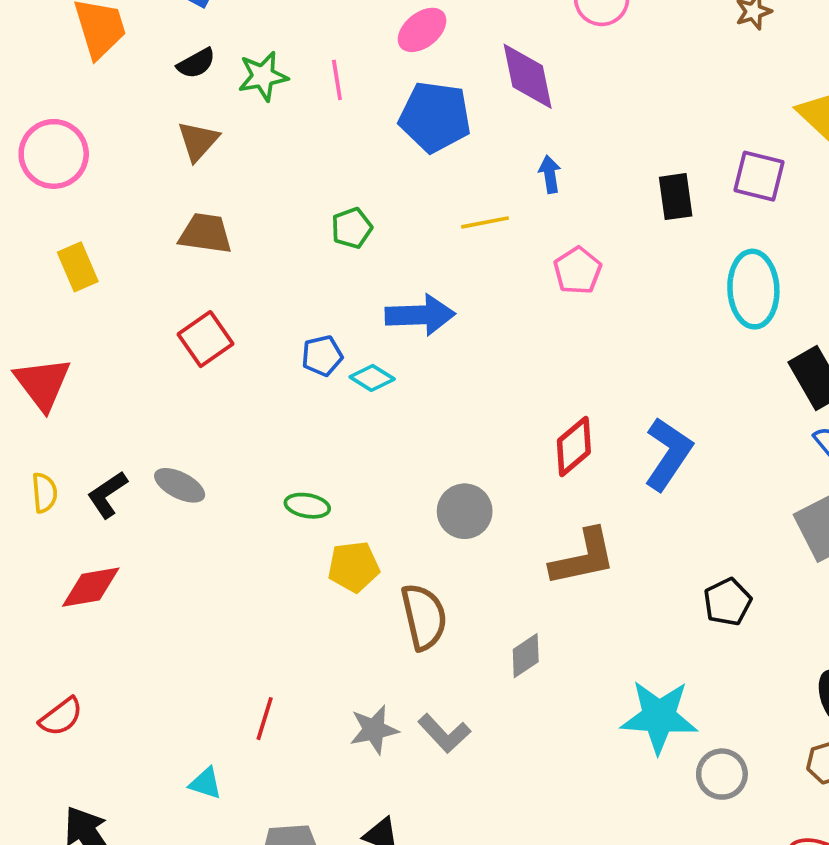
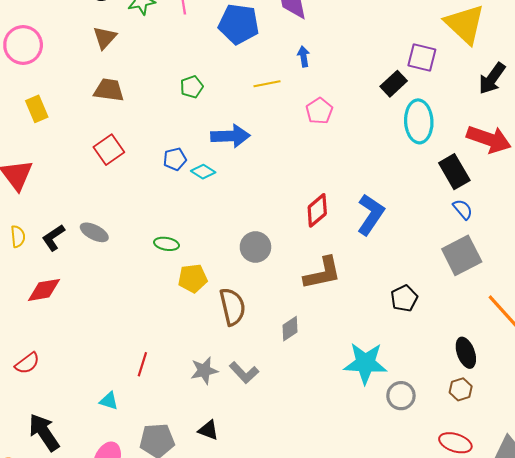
black rectangle: (676, 197) -> (394, 84), moved, turned 55

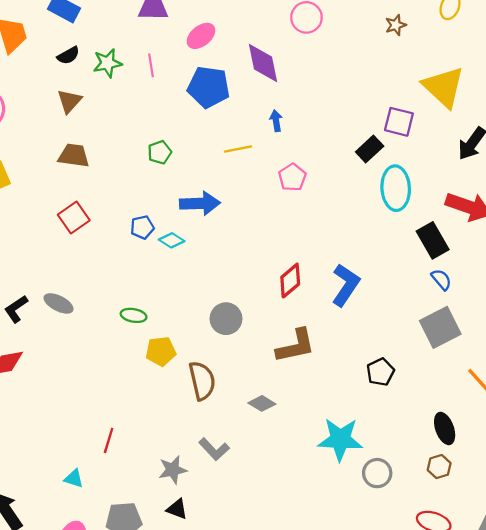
gray diamond: (290, 329) -> (262, 403), turned 65
gray star: (204, 371) -> (173, 470), moved

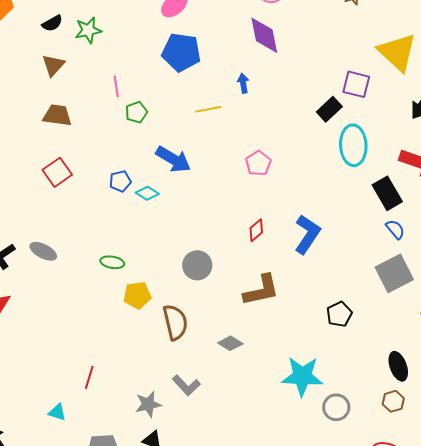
purple diamond: (263, 63) -> (264, 35), moved
pink line: (151, 65) -> (116, 86), moved
pink pentagon: (292, 177) -> (258, 163), moved
blue arrow: (200, 203) -> (173, 159), turned 33
red diamond: (290, 281) -> (256, 230), size x0.7

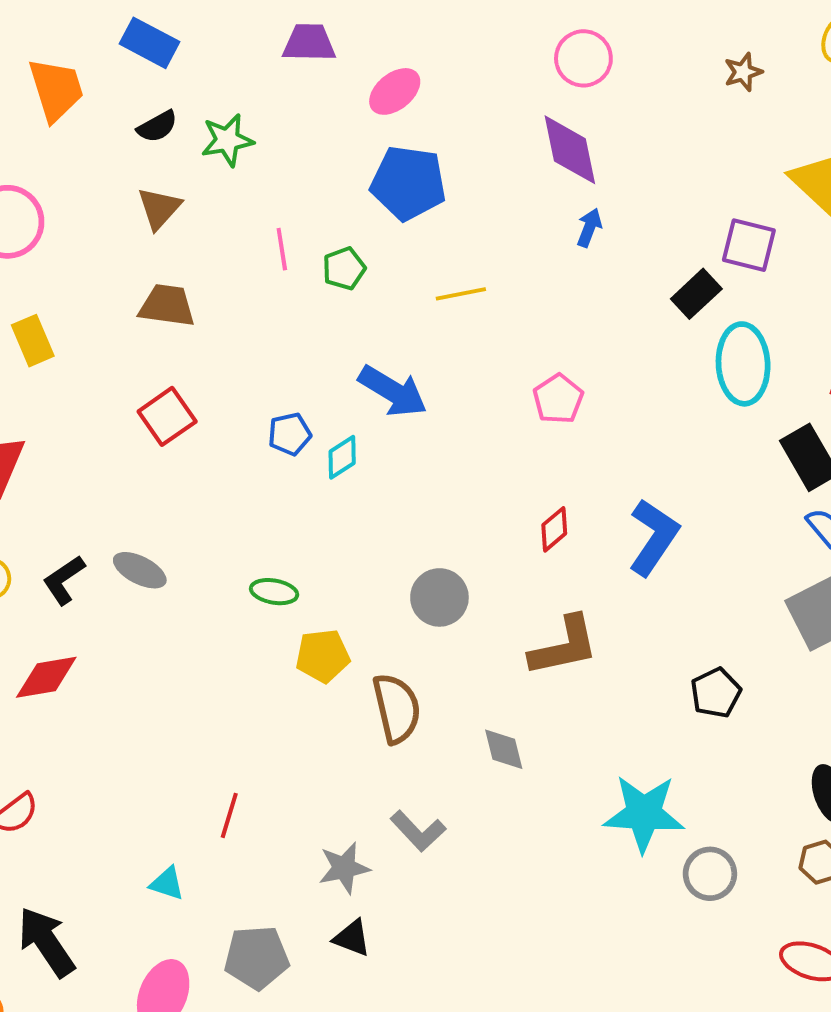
blue arrow: (243, 83) -> (589, 228), moved, turned 30
green pentagon: (136, 112) -> (344, 269), moved
cyan diamond: (147, 193) -> (342, 457), turned -65
gray diamond: (230, 343) -> (504, 749), turned 45

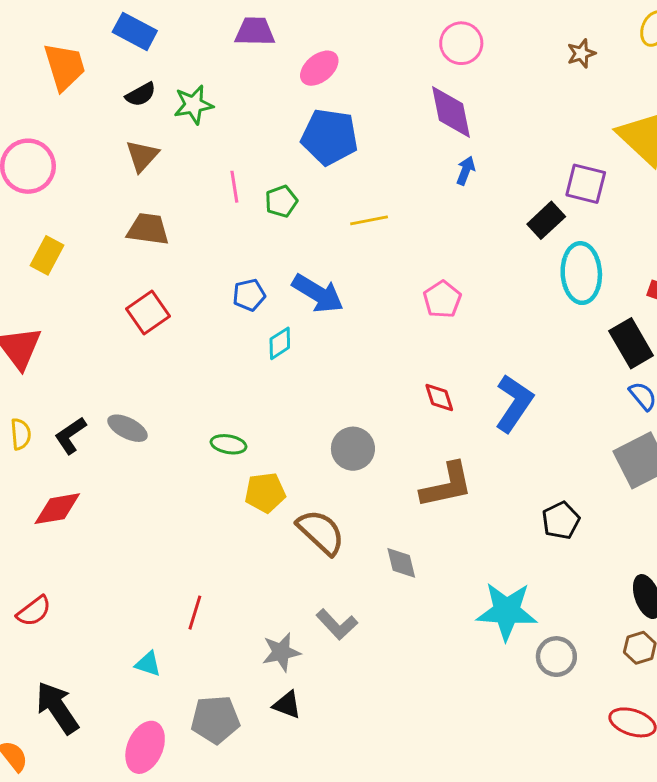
yellow rectangle: (33, 341) -> (47, 255), turned 51
blue pentagon: (290, 434) -> (249, 295), moved
red diamond: (554, 529) -> (439, 397), turned -68
brown semicircle: (397, 708) -> (321, 532), turned -34

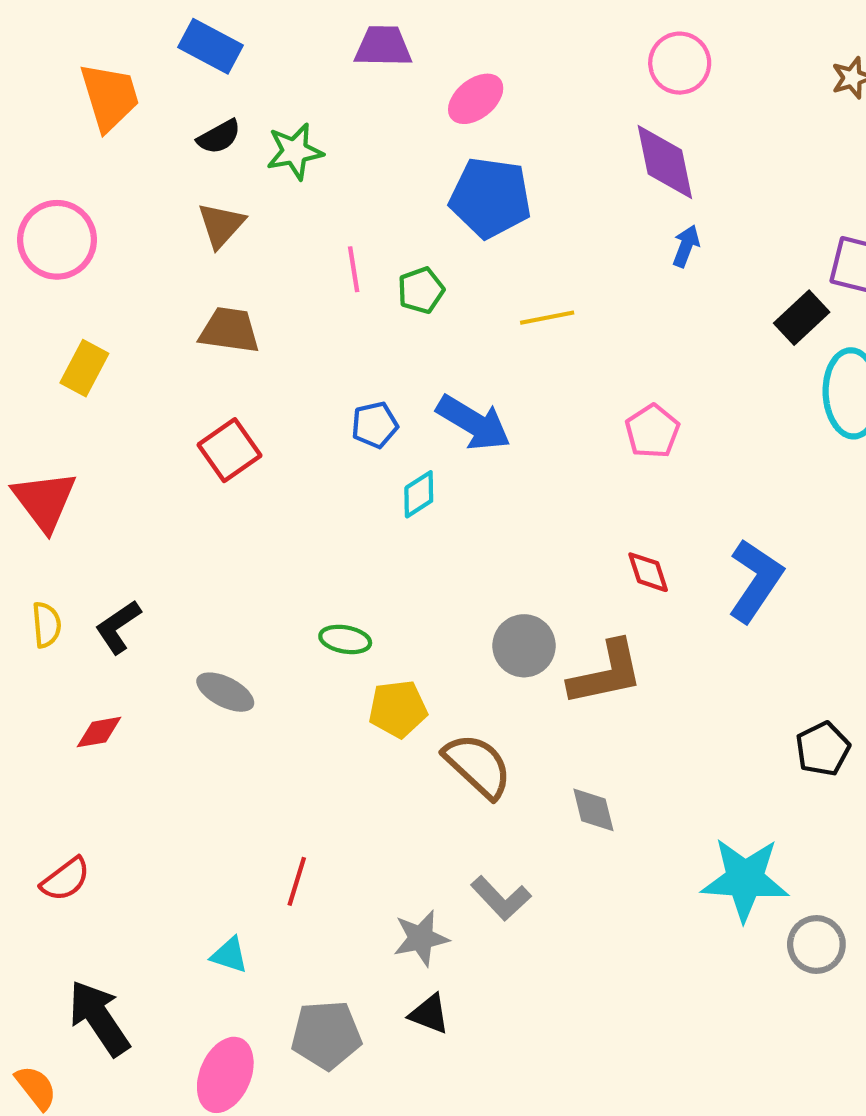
gray ellipse: (128, 428) -> (225, 692), moved
brown L-shape: (447, 485) -> (606, 673), moved
red diamond: (57, 509) -> (99, 732), size x0.7

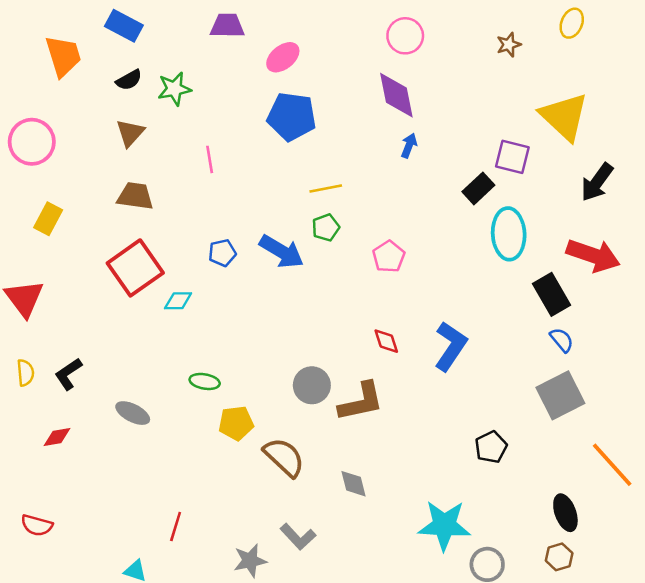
green pentagon: (421, 290) -> (326, 228), moved
red square: (229, 450) -> (135, 268), size x1.5
cyan diamond: (419, 494) -> (178, 301), moved, turned 32
red semicircle: (65, 879) -> (37, 525), turned 52

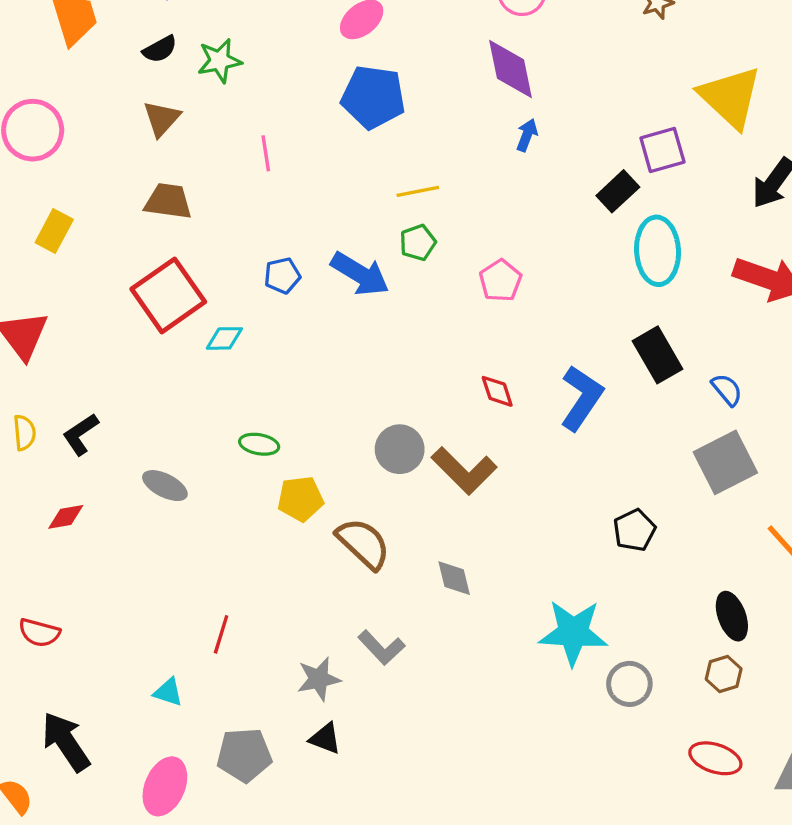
purple square: (512, 157) -> (662, 150), turned -30
black rectangle: (552, 294) -> (658, 355), moved
brown L-shape: (361, 402) -> (464, 471), turned 57

